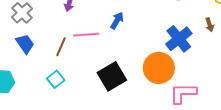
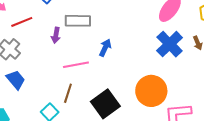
blue cross: (179, 39) -> (170, 44), moved
brown line: (61, 47) -> (68, 93), moved

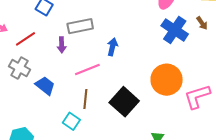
blue trapezoid: (16, 80) -> (45, 86), moved

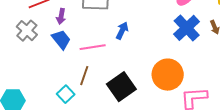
purple arrow: (62, 45) -> (61, 16), moved
blue trapezoid: (45, 86) -> (61, 39), moved

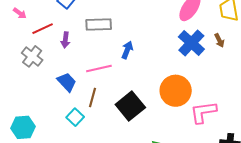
blue trapezoid: (61, 39) -> (67, 82), moved

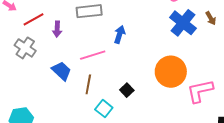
black square: (130, 106) -> (127, 90), size x0.5
cyan square: (75, 117) -> (104, 109), moved

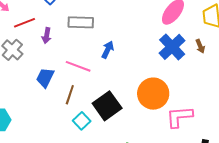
pink line: (93, 55) -> (78, 66), turned 30
blue trapezoid: (62, 71) -> (45, 78), turned -115
black square: (127, 90) -> (107, 106), size x2.0

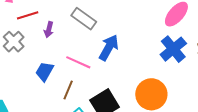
gray rectangle: (81, 22) -> (84, 19), turned 30
blue arrow: (108, 50) -> (109, 48), size x1.5

